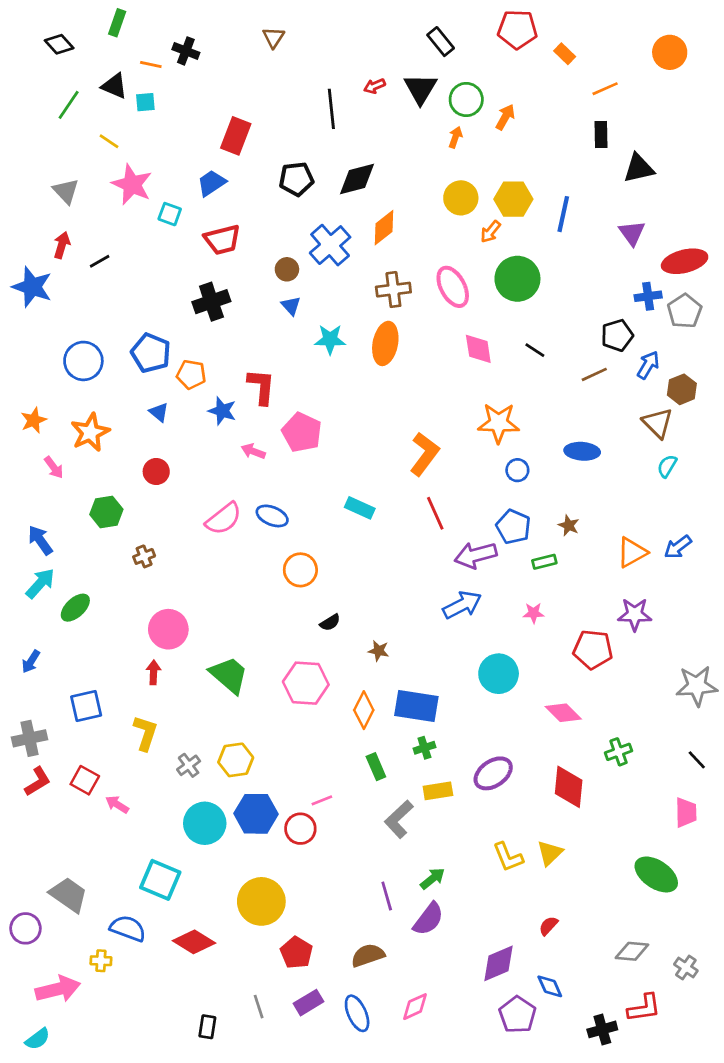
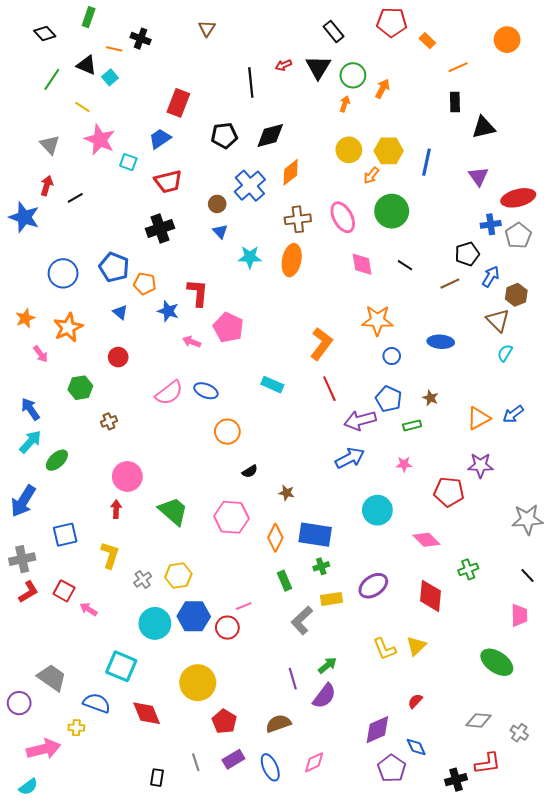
cyan square: (145, 102) -> (110, 77), turned -35
blue arrow: (31, 662) -> (23, 501), size x1.8
red diamond: (194, 942) -> (147, 713), turned 36

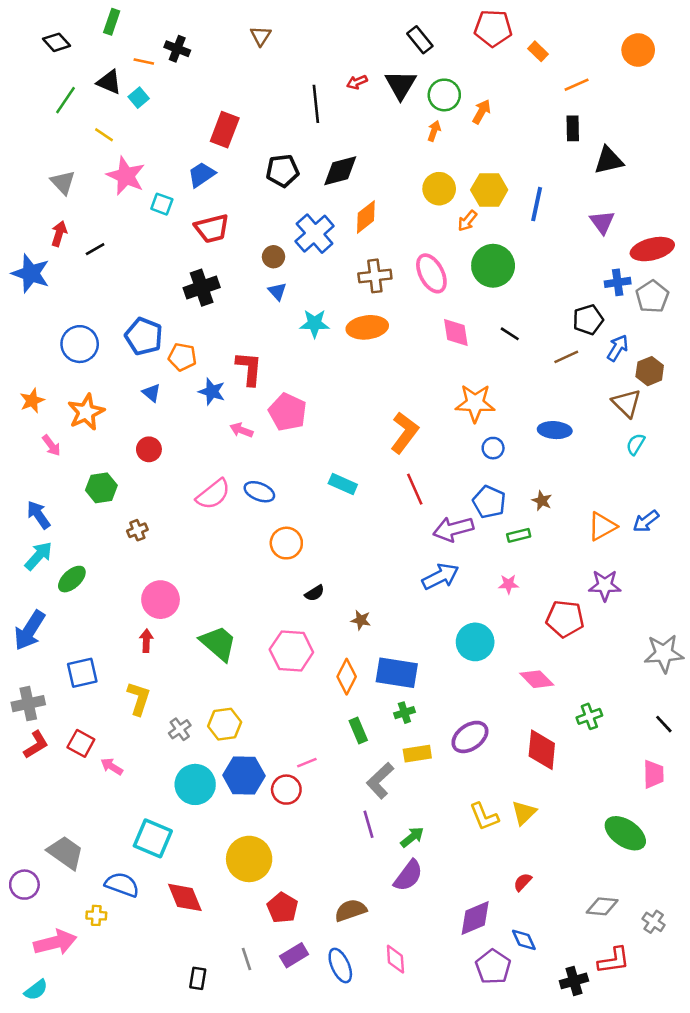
orange ellipse: (292, 260) -> (367, 327), turned 72
purple line: (293, 679) -> (369, 824), moved
pink diamond: (314, 762) -> (395, 959), turned -70

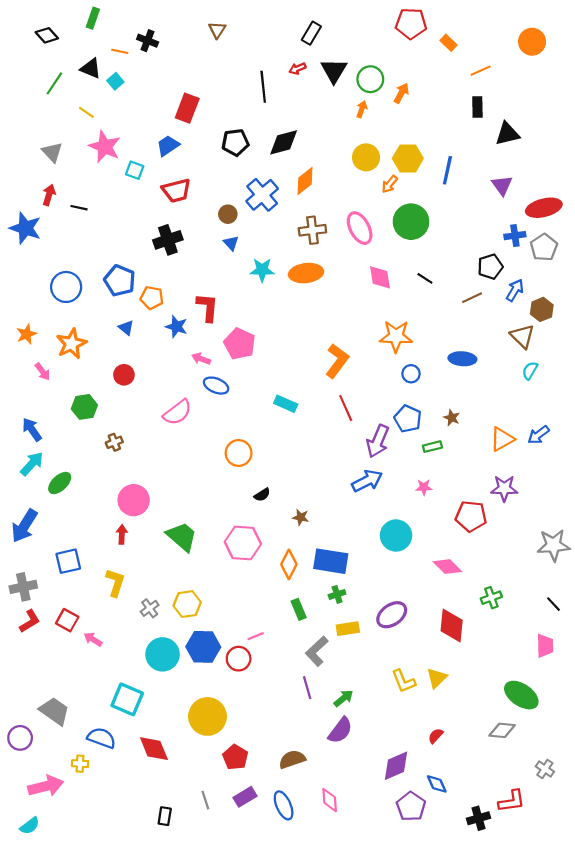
black rectangle: (420, 40) -> (311, 33), moved, turned 70
black line: (95, 249) -> (79, 208), turned 42
blue ellipse: (259, 492) -> (216, 386), moved
purple arrow: (453, 529) -> (378, 441), turned -52
gray diamond: (602, 906) -> (502, 730), moved

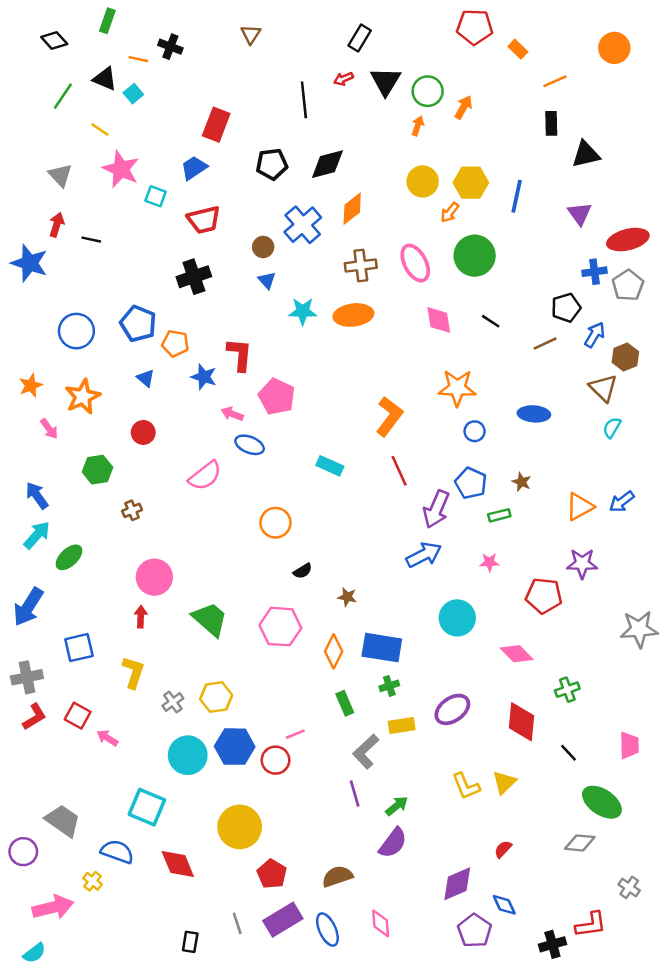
black line: (553, 604) -> (569, 753), moved
yellow cross: (80, 764) -> (93, 881), turned 35
purple rectangle: (245, 797) -> (283, 920), size x1.4

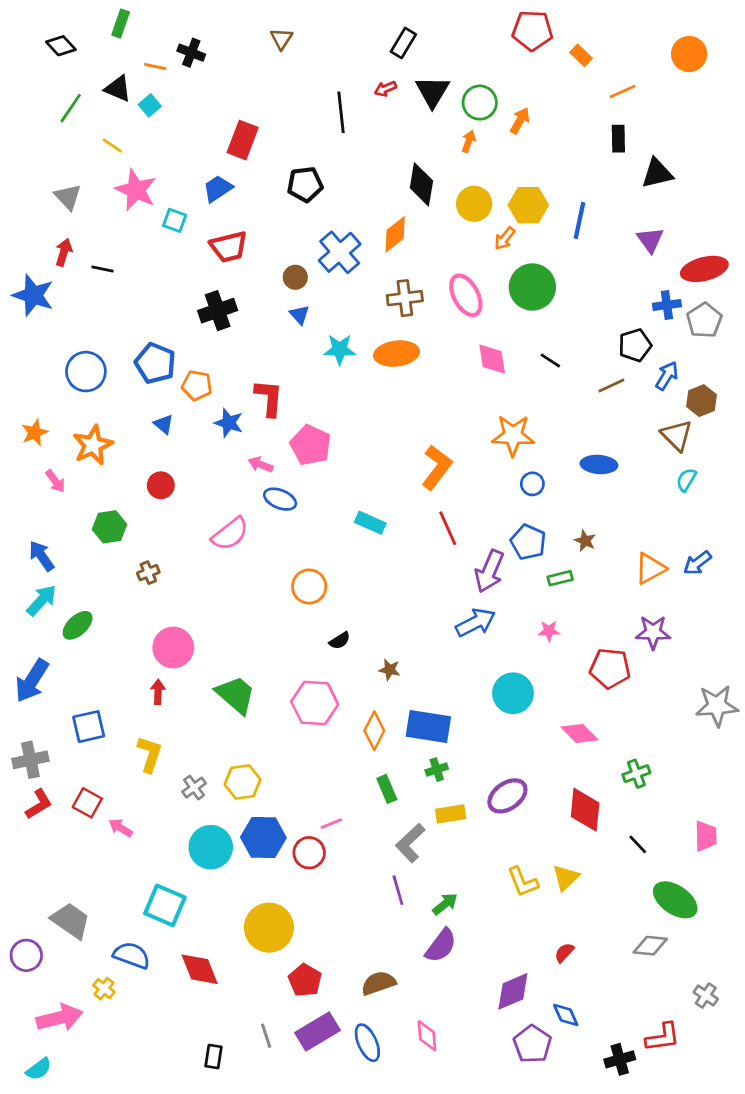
black diamond: (327, 164) -> (421, 184), moved, turned -66

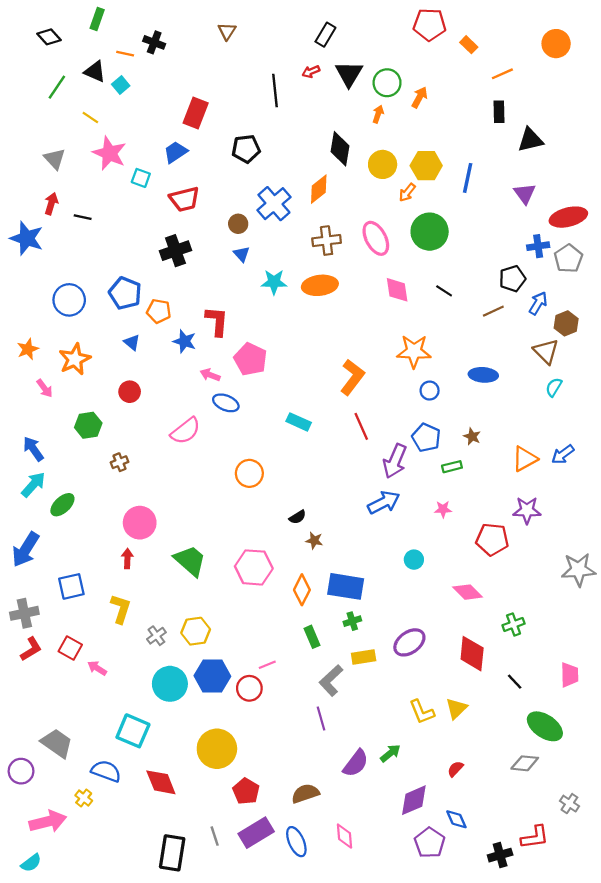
black semicircle: (340, 641) -> (297, 517), moved
cyan circle: (513, 693) -> (414, 560), size x0.6
green arrow: (445, 904) -> (390, 753), moved
black rectangle: (213, 1057) -> (172, 853), size x1.8

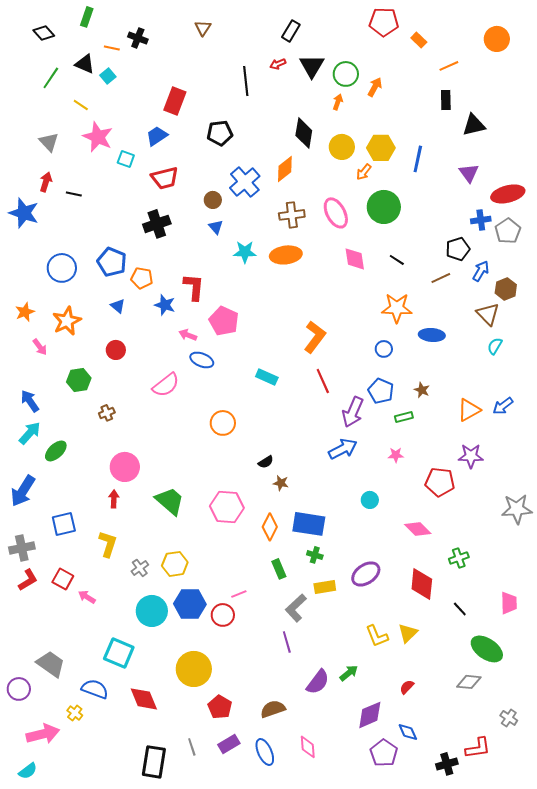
orange star: (414, 351) -> (397, 308), moved
green cross: (352, 621) -> (315, 555), turned 35
purple rectangle: (256, 833) -> (229, 744), size x0.7

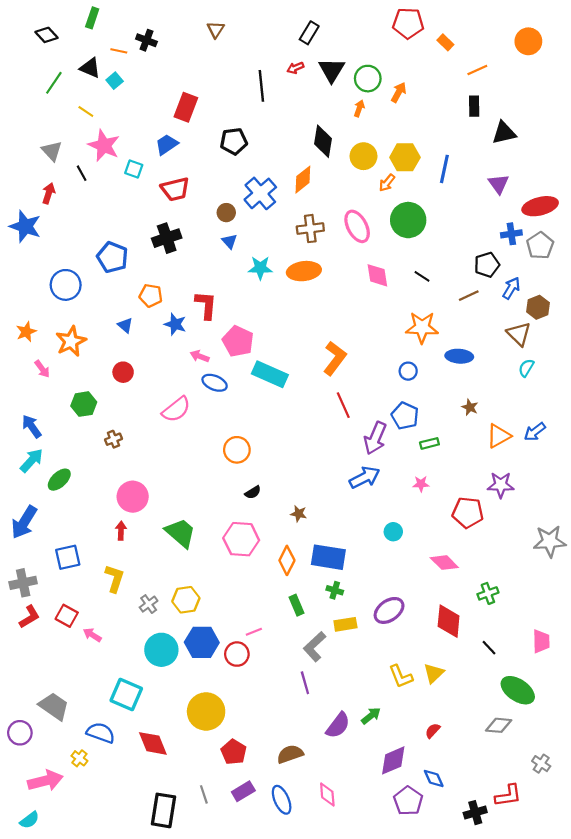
black line: (74, 194) -> (82, 173), moved, turned 49
blue pentagon: (112, 262) -> (112, 257), moved
cyan rectangle: (267, 377) -> (270, 374), moved, size x1.5
brown star: (422, 390) -> (470, 407), moved
black semicircle: (266, 462) -> (253, 492), moved

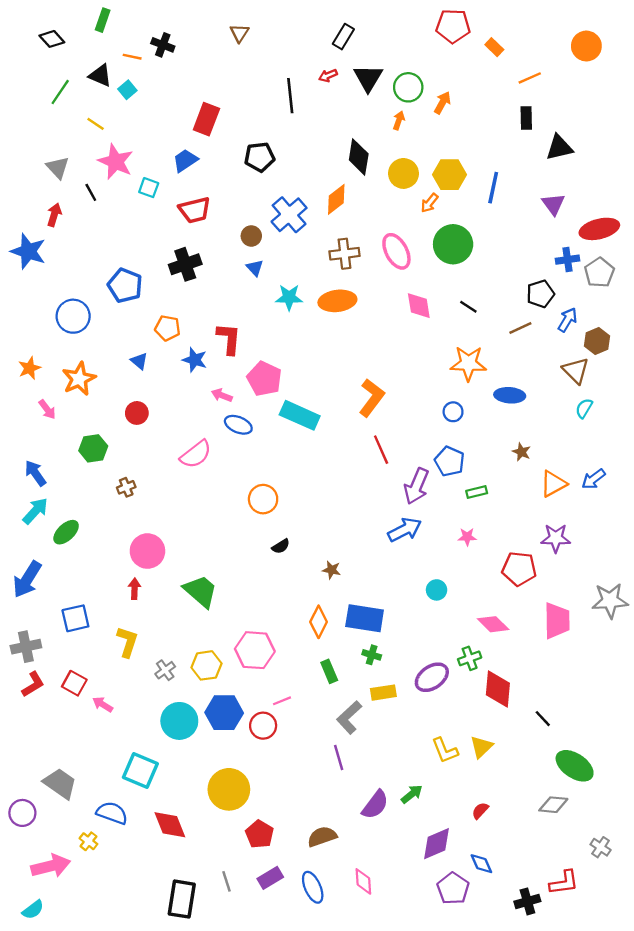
pink hexagon: (241, 539) -> (255, 650), moved
green cross: (488, 593) -> (470, 658), moved
pink trapezoid: (541, 641) -> (557, 621), moved, size x1.4

